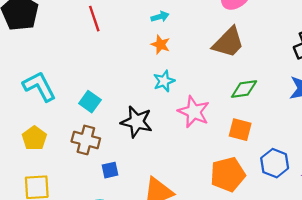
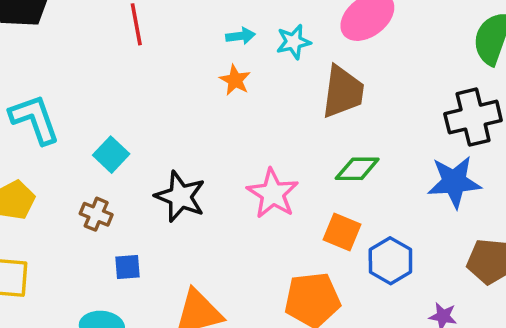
brown trapezoid: (228, 42) -> (343, 92), turned -45
cyan star: (164, 81) -> (294, 42), moved
brown cross: (86, 140) -> (96, 214), size x0.7
blue hexagon: (275, 163) -> (390, 261), moved

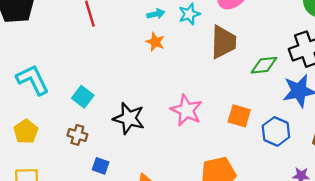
green diamond: (357, 169) -> (264, 65), moved
orange square: (342, 232) -> (239, 116), moved
blue hexagon: (390, 261) -> (276, 131), moved
blue square: (128, 267) -> (101, 166), turned 30

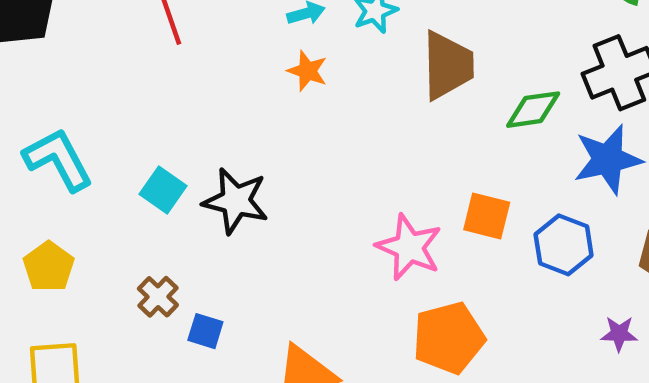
pink star: (186, 110) -> (409, 247), moved
black star: (129, 118) -> (236, 201), moved
brown cross: (77, 135) -> (158, 297), moved, turned 30

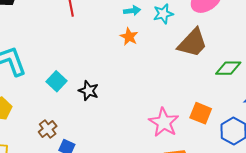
brown trapezoid: (448, 65) -> (193, 43), turned 36
black star: (236, 201) -> (89, 91), size x0.7

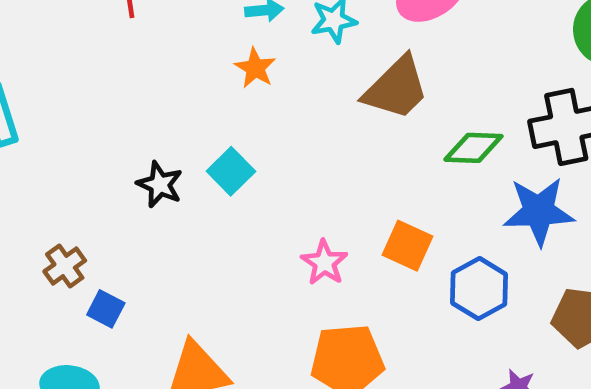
cyan square: (57, 81) -> (231, 171), moved
pink star: (164, 122) -> (324, 263), size x0.7

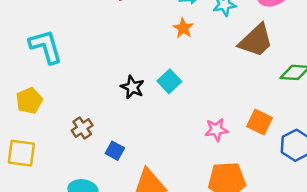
pink star: (324, 263) -> (216, 130), turned 30
blue square: (106, 309) -> (115, 151), moved

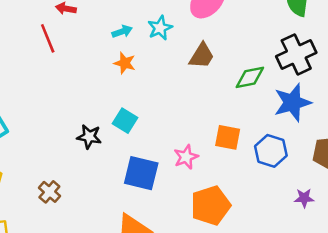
brown trapezoid: (256, 41) -> (202, 56), size x0.7
blue square: (115, 151) -> (141, 173), moved, size x1.8

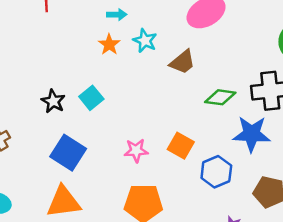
cyan star: (160, 28) -> (145, 41), moved, turned 30
blue square: (141, 173) -> (68, 153), moved

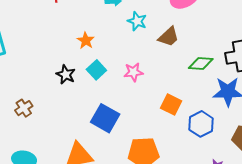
orange star: (109, 45) -> (86, 41), moved
pink star: (136, 150) -> (133, 72), moved
blue square: (68, 153) -> (105, 118), moved

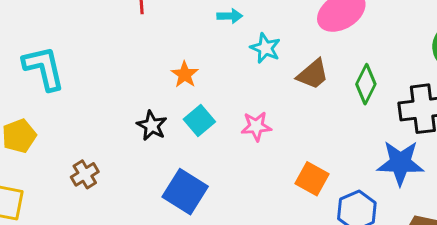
green diamond: (201, 64) -> (366, 84), moved, turned -70
blue square: (105, 118) -> (185, 192), moved

